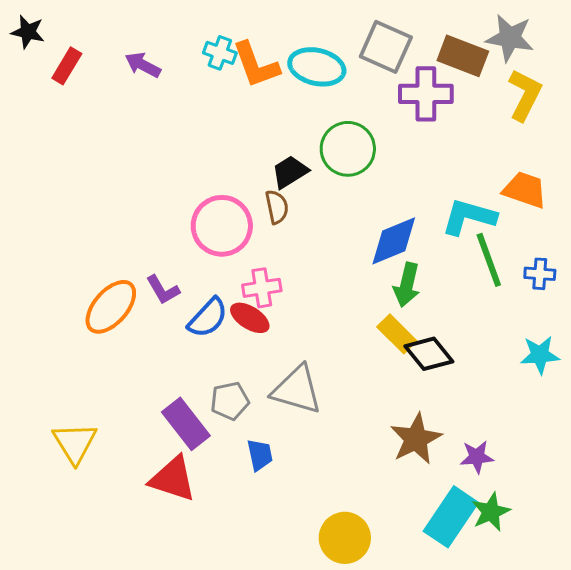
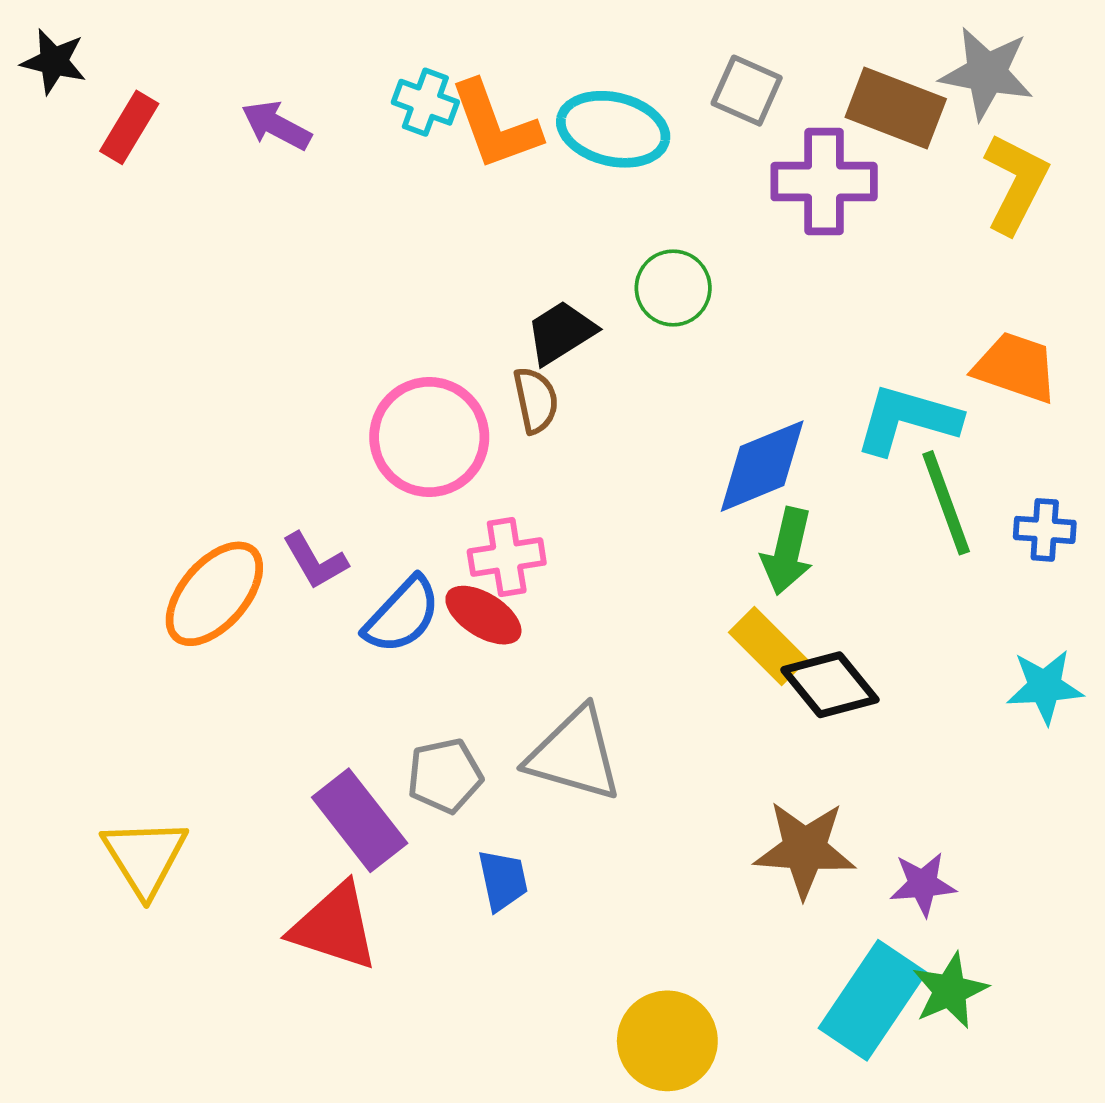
gray square: (386, 47) -> (747, 91), size x0.7
green circle: (348, 149) -> (673, 288), size x0.7
brown star: (416, 439) -> (805, 849), turned 30

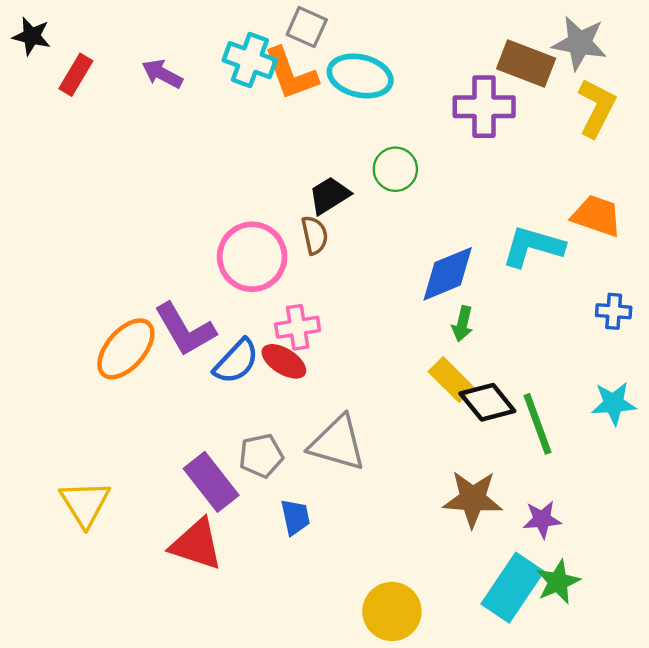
gray square: (747, 91) -> (307, 27), moved
cyan cross: (425, 102) -> (250, 60), size x1.4
green line: (946, 503) -> (537, 424), moved
green arrow: (787, 551) -> (462, 324), size x0.7
purple L-shape: (315, 561) -> (185, 330), size x1.6

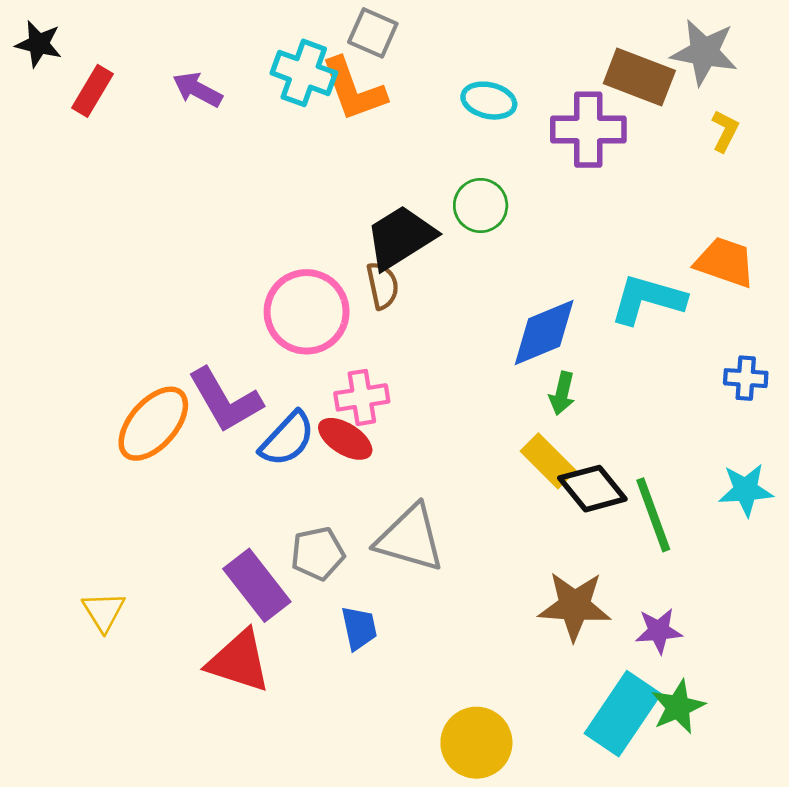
cyan ellipse: (360, 76) -> (489, 101), moved, size x0.7
yellow L-shape: (597, 108) -> (725, 131), size x0.6
black trapezoid: (329, 195) -> (400, 237), size x1.4
yellow triangle: (85, 503) -> (104, 611), size x0.7

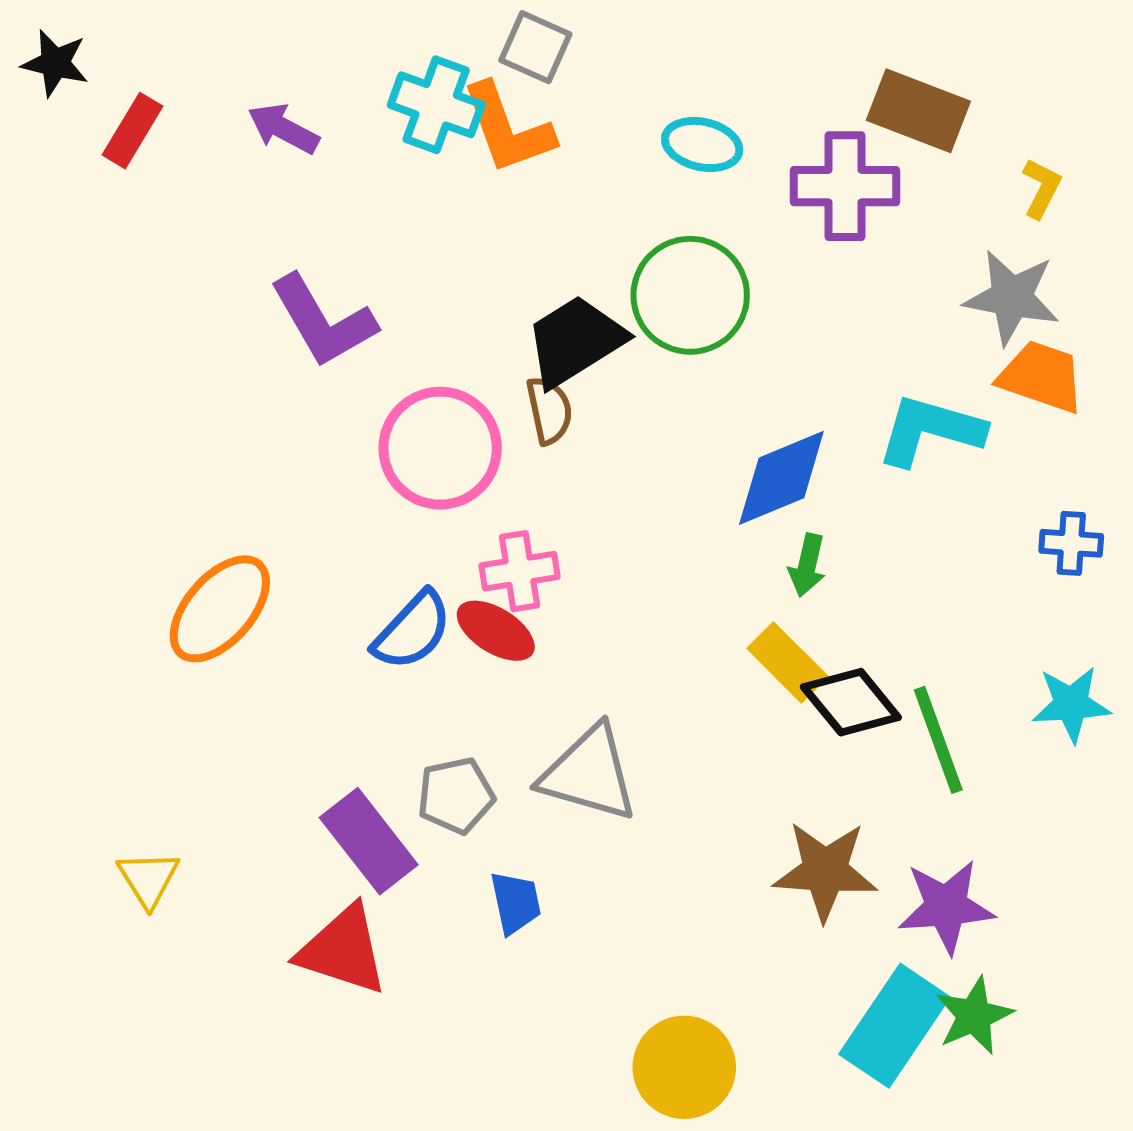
gray star: (704, 52) -> (1012, 297), moved
green circle: (481, 205) -> (690, 295), size x1.5
purple L-shape: (225, 400) -> (323, 321), moved
purple star: (659, 631) -> (946, 907), size x1.4

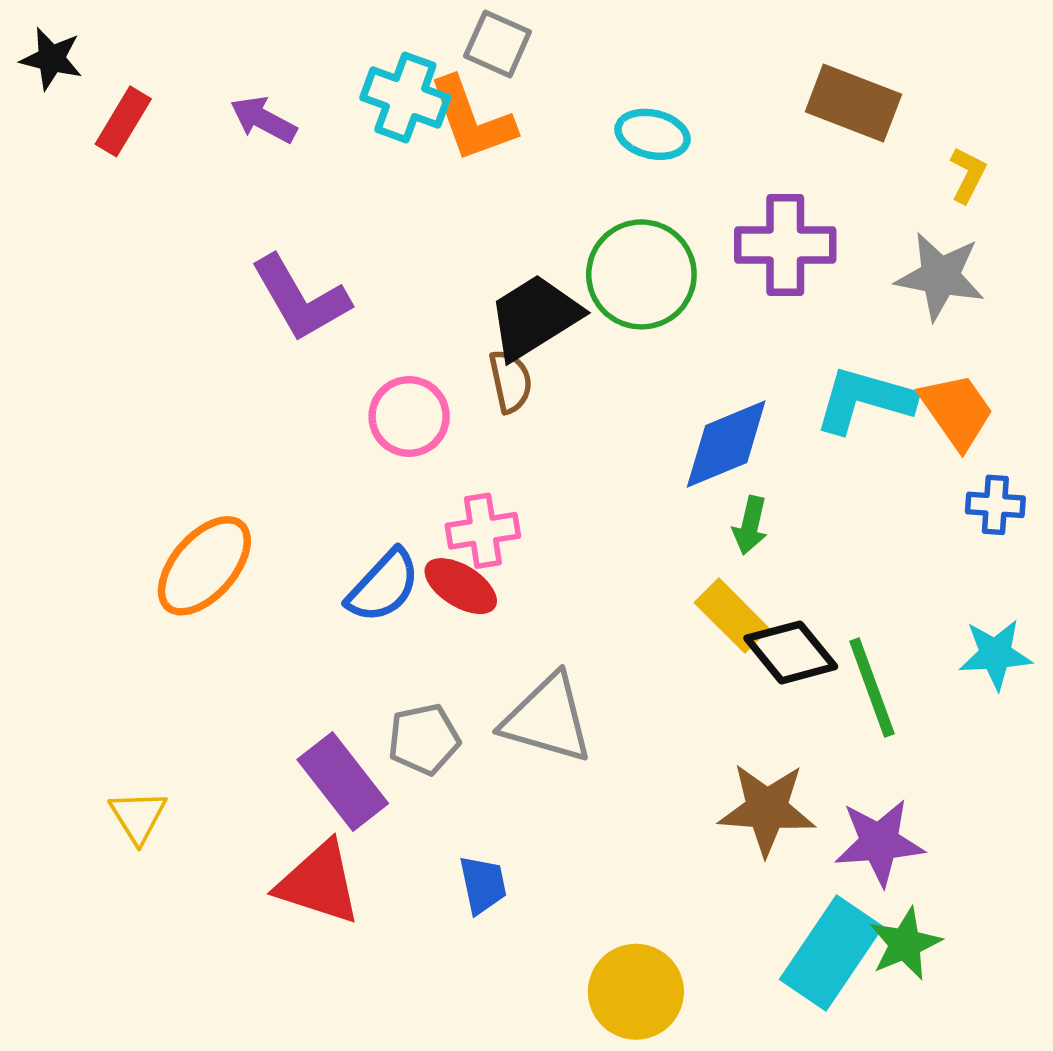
purple cross: (845, 186) -> (785, 245), moved
orange trapezoid: (1041, 377) -> (957, 411), moved, turned 36
pink circle: (440, 448) -> (409, 416), size x0.7
blue trapezoid: (516, 903) -> (483, 885), moved

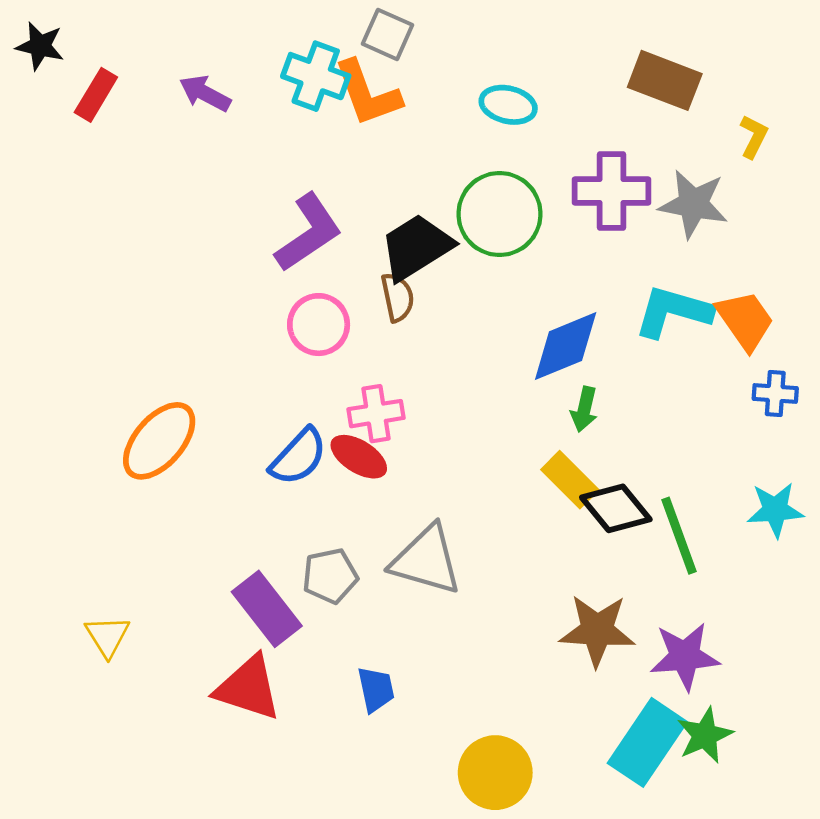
gray star: (940, 276) -> (693, 204), moved
purple L-shape: (300, 298) -> (308, 233), moved, turned -94

